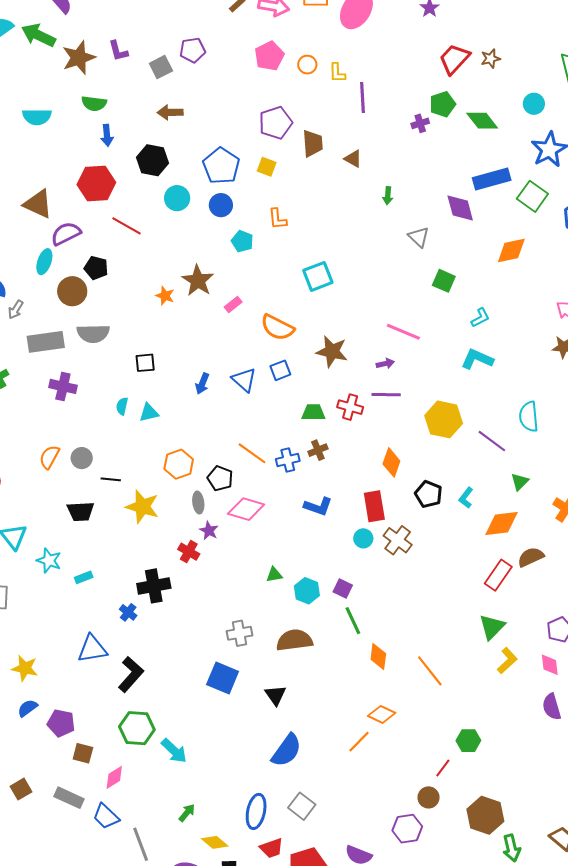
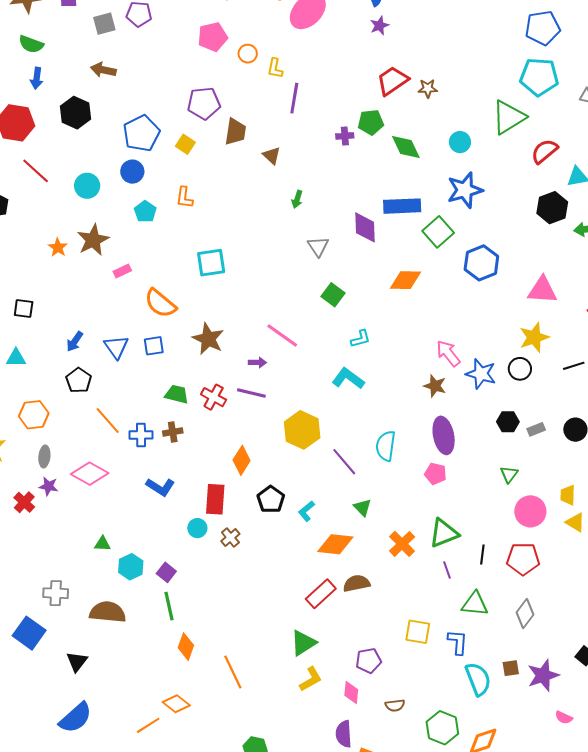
cyan circle: (177, 198) -> (87, 186), moved
black pentagon: (220, 478) -> (79, 380), moved
green triangle: (520, 482) -> (362, 507), turned -42
purple star: (209, 531) -> (49, 486), turned -30
brown cross: (398, 540) -> (230, 537), size x0.7

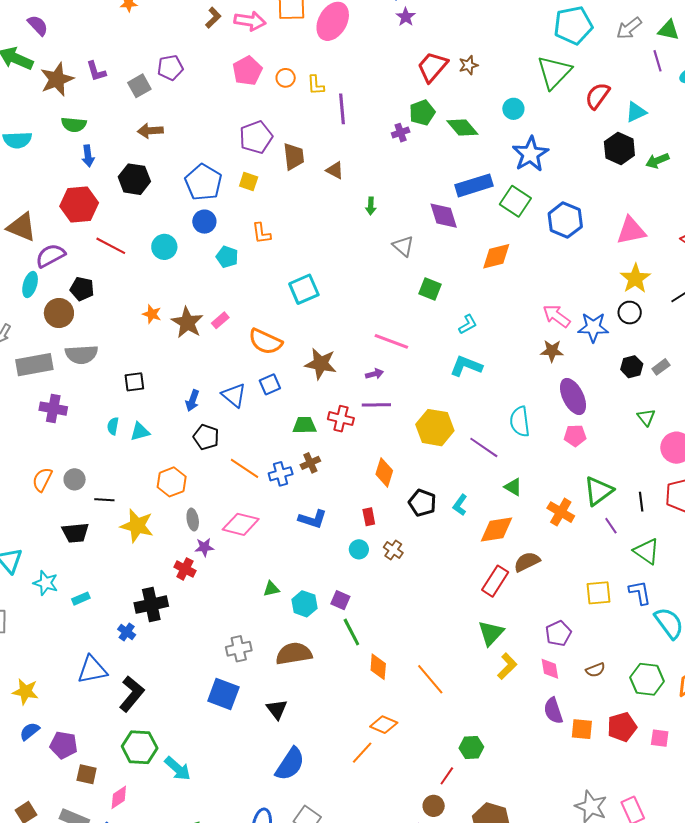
brown star: (93, 240) -> (187, 323), moved
red rectangle: (215, 499) -> (369, 517), size x0.6
green triangle: (475, 604) -> (647, 551), turned 44

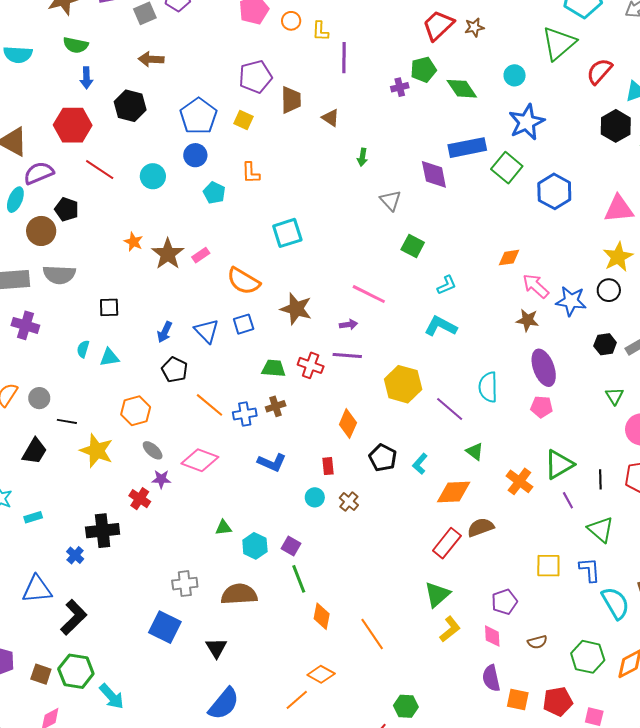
orange diamond: (496, 256) -> (509, 258), moved, size x0.7
gray ellipse: (193, 520) -> (153, 450), turned -45
black trapezoid: (75, 533) -> (35, 451), turned -60
brown square: (87, 774) -> (41, 674), moved

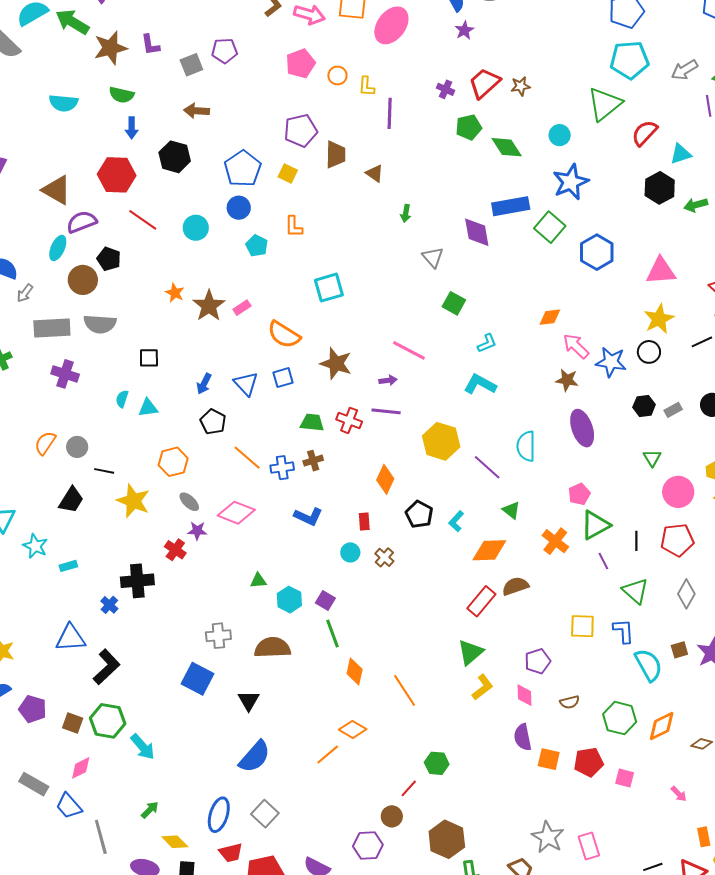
purple cross: (400, 87) -> (446, 89), moved, turned 36
pink pentagon: (542, 407) -> (579, 494), moved, turned -30

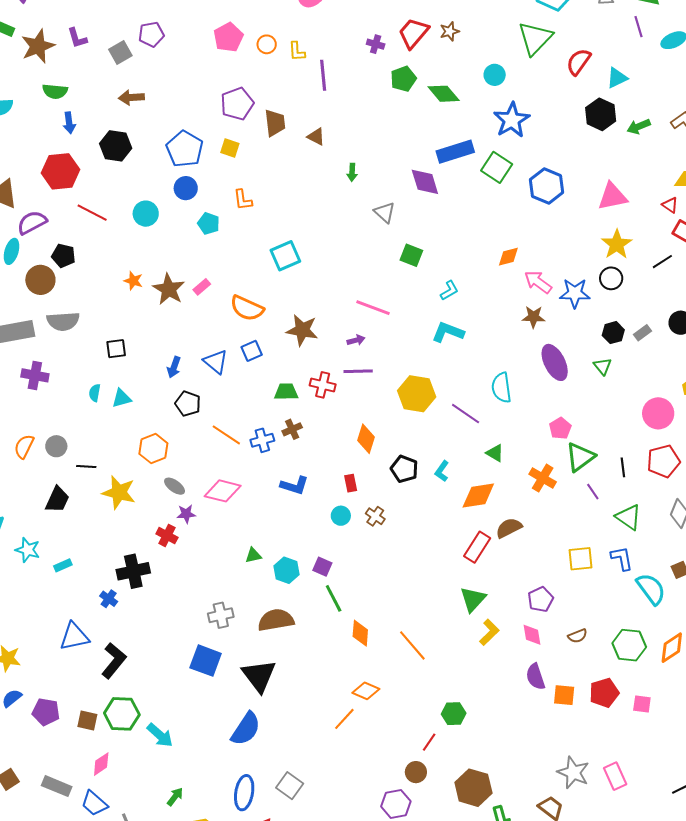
green triangle: (652, 458) -> (603, 366), moved
black triangle: (249, 701) -> (259, 676), size x1.6
blue semicircle: (255, 757) -> (246, 729), moved

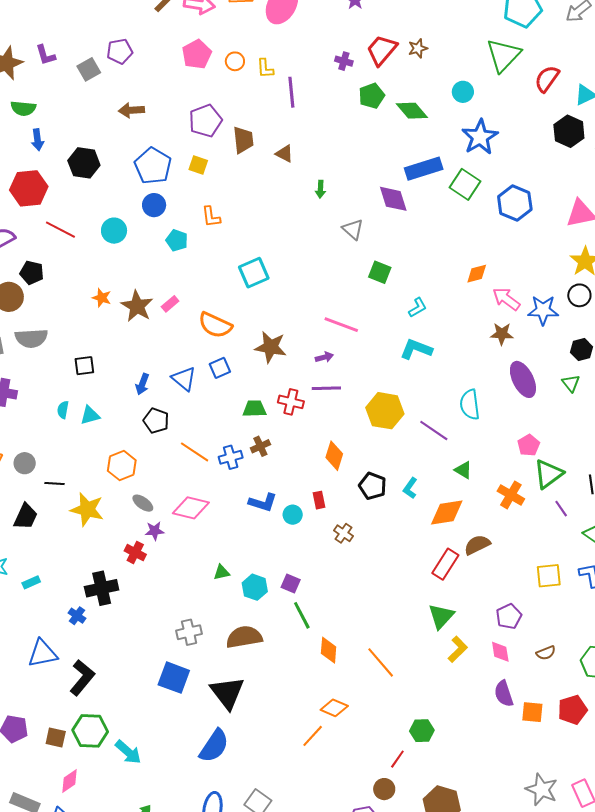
brown arrow: (131, 97) -> (131, 110), moved
cyan circle: (341, 516) -> (293, 515), moved

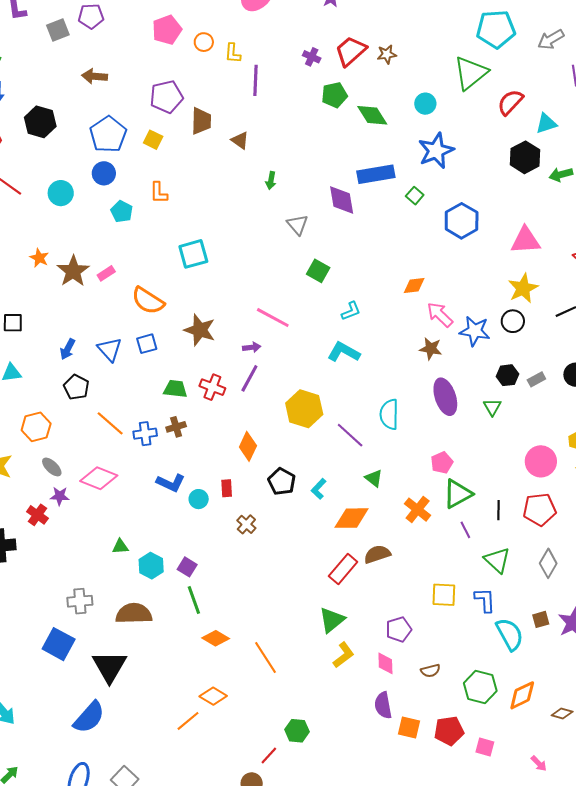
green square: (465, 184) -> (415, 196), size x0.6
purple line: (326, 388) -> (249, 378), turned -68
orange diamond: (329, 650) -> (216, 638), turned -72

